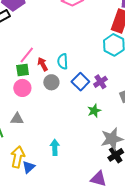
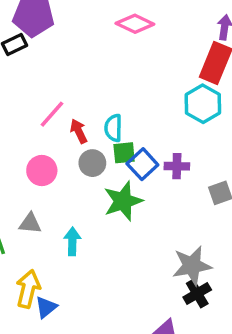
green square: (23, 70) -> (124, 153), moved
purple cross: (100, 82) -> (177, 166), turned 32
green star: (94, 111) -> (123, 201), moved, size x1.6
cyan arrow: (55, 147) -> (72, 241), moved

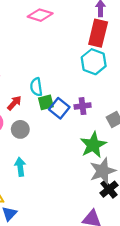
red arrow: (79, 131) -> (14, 103), moved, turned 77
gray circle: (92, 163) -> (20, 129), moved
green star: (123, 201) -> (93, 145), moved

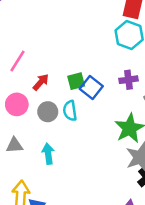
cyan semicircle: (36, 87) -> (70, 111), moved
purple cross: (83, 106) -> (128, 80), moved

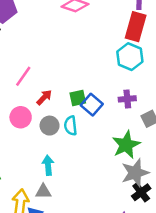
gray triangle: (14, 145) -> (43, 192), moved

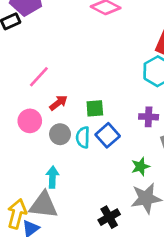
blue square: (92, 105) -> (108, 135), moved
green star: (126, 145) -> (140, 167), size x0.6
gray triangle: (43, 192) -> (43, 205), size x1.6
black cross: (141, 192) -> (109, 217), moved

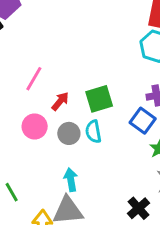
green square: (95, 108) -> (99, 99), size x1.4
blue square: (108, 135) -> (143, 121), moved

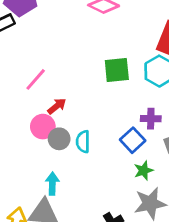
green square: (99, 99) -> (117, 70), moved
pink circle: (35, 127) -> (43, 127), moved

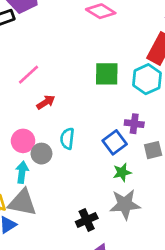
pink circle: (43, 127) -> (23, 141), moved
gray circle: (59, 139) -> (41, 154), moved
cyan arrow: (52, 184) -> (22, 172), moved

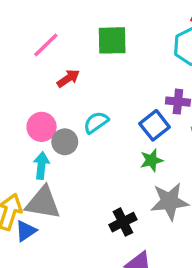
green square: (107, 74) -> (112, 40), moved
cyan semicircle: (67, 139) -> (96, 122), turned 50
green star: (122, 172) -> (151, 160), moved

